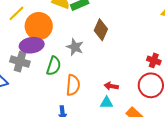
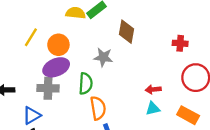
orange circle: (39, 26) -> (58, 45), size x0.7
red cross: (154, 60) -> (180, 43), moved
orange semicircle: (73, 85) -> (98, 108), moved

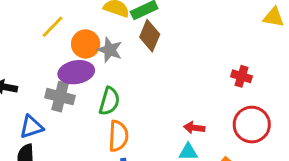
brown diamond: (127, 32) -> (150, 36), moved
gray star: (103, 57) -> (110, 50), moved

